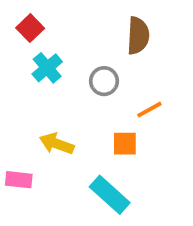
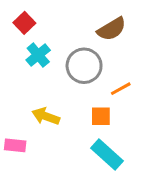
brown semicircle: (138, 36) -> (112, 29), turned 56
gray circle: (104, 81) -> (84, 66), size x1.5
cyan rectangle: (110, 195) -> (107, 155), moved

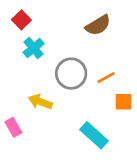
gray circle: (84, 66) -> (71, 74), moved
orange square: (101, 116) -> (123, 102), moved
pink rectangle: (15, 145) -> (13, 127), turned 54

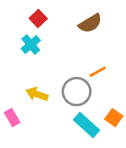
red square: (21, 20) -> (38, 18), moved
gray circle: (71, 74) -> (77, 92), moved
orange square: (123, 102) -> (114, 118), moved, turned 35

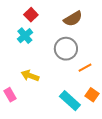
orange line: (98, 72) -> (85, 68), moved
gray circle: (77, 92) -> (66, 49), moved

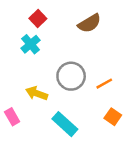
gray circle: (66, 49) -> (71, 76), moved
cyan rectangle: (70, 101) -> (65, 124), moved

